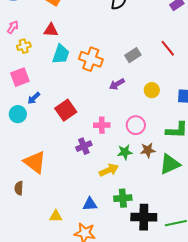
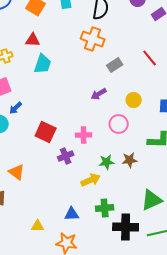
orange cross: (91, 59) -> (93, 39), moved
red square: (66, 110) -> (46, 132), moved, turned -30
pink circle: (136, 125) -> (119, 124), moved
orange triangle: (35, 162) -> (17, 172), size x0.7
green triangle: (170, 164) -> (152, 200), moved

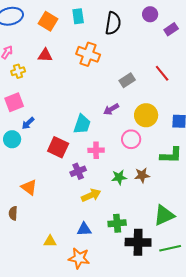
orange cross: (93, 39) -> (88, 54), moved
cyan trapezoid: (43, 64) -> (82, 124), moved
yellow circle: (134, 100) -> (146, 115), size x1.5
yellow arrow: (91, 180) -> (91, 195), moved

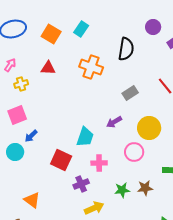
cyan rectangle: (78, 16) -> (81, 29), turned 42
black semicircle: (113, 23) -> (126, 49), moved

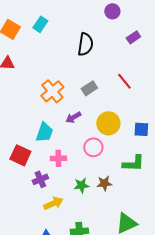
purple circle: (153, 27) -> (112, 11), moved
orange cross: (91, 67) -> (52, 91), moved, turned 30

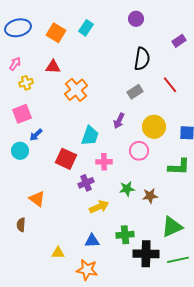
purple circle: (112, 11) -> (136, 19), moved
black semicircle: (85, 44) -> (142, 59), moved
orange cross: (52, 91) -> (76, 90), moved
purple arrow: (73, 117) -> (119, 121), turned -35
brown star: (104, 183) -> (150, 196), moved

